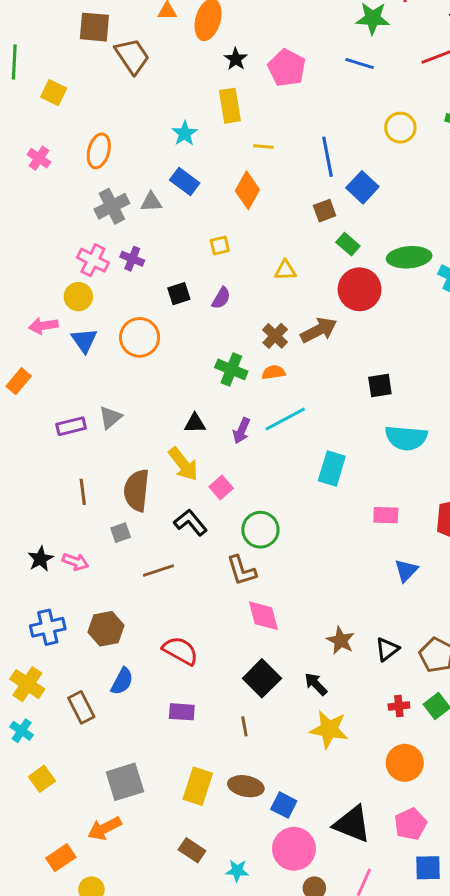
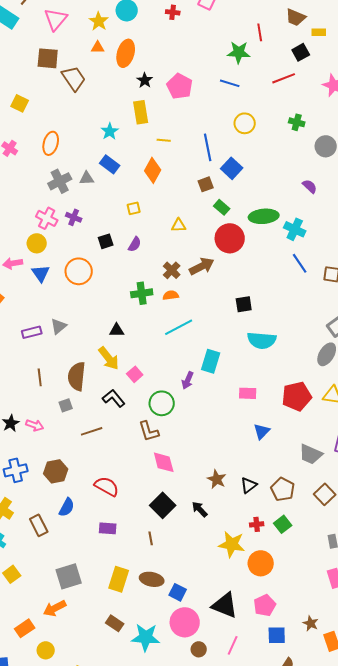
yellow circle: (400, 128) -> (245, 123), moved
green cross: (231, 369) -> (142, 293), turned -30
purple arrow: (242, 431) -> (188, 380), moved
yellow star: (329, 729) -> (232, 544), moved
cyan star: (237, 871) -> (146, 637), size x1.8

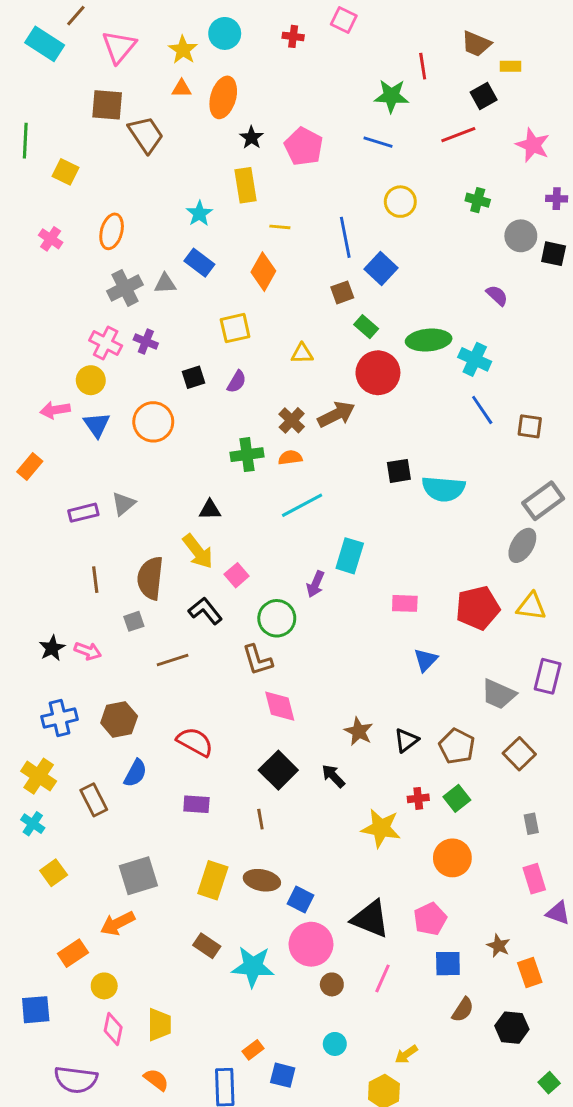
yellow square: (134, 208) -> (235, 328), size x1.5
cyan semicircle: (262, 340) -> (443, 489), moved
orange circle: (261, 563) -> (452, 858), moved

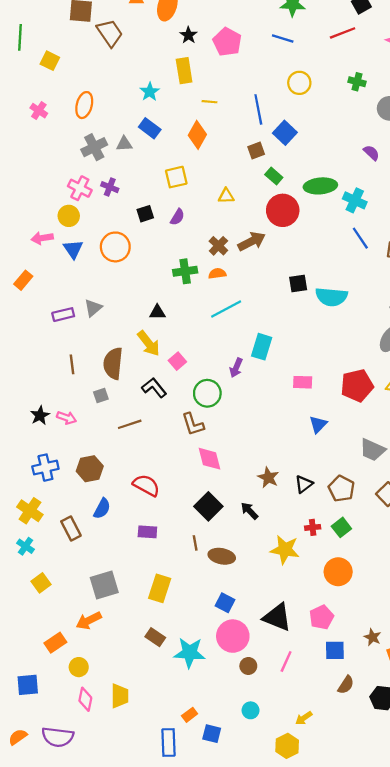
brown ellipse: (262, 880) -> (222, 556), moved
orange semicircle: (156, 1080) -> (18, 737), moved, turned -72

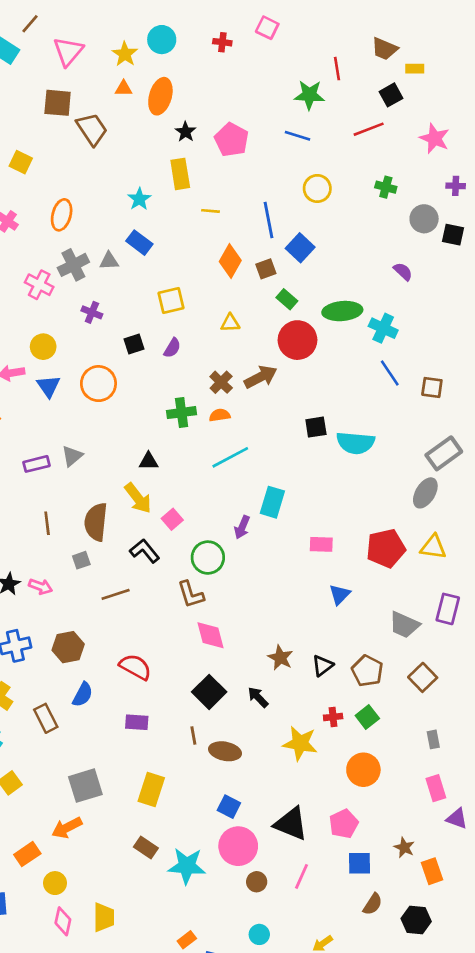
orange diamond: (197, 135) -> (230, 261), moved
pink cross: (80, 188) -> (39, 285), moved

